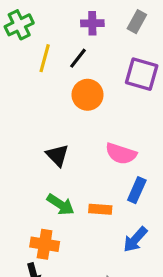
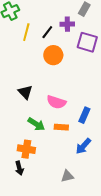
purple cross: (92, 23) -> (67, 24), moved
pink semicircle: (121, 154) -> (56, 102), moved
black triangle: (57, 155) -> (25, 92), moved

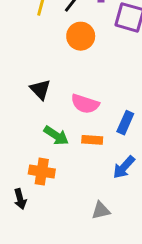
black arrow: (19, 168) -> (20, 199), moved

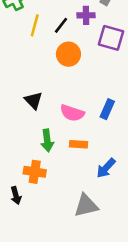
blue rectangle: (125, 123) -> (107, 109), moved
green arrow: (56, 136) -> (47, 140), turned 50
gray triangle: (101, 210) -> (86, 206), size x1.5

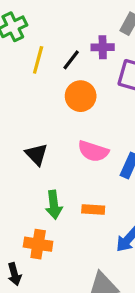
pink semicircle: (72, 113) -> (93, 151), moved

